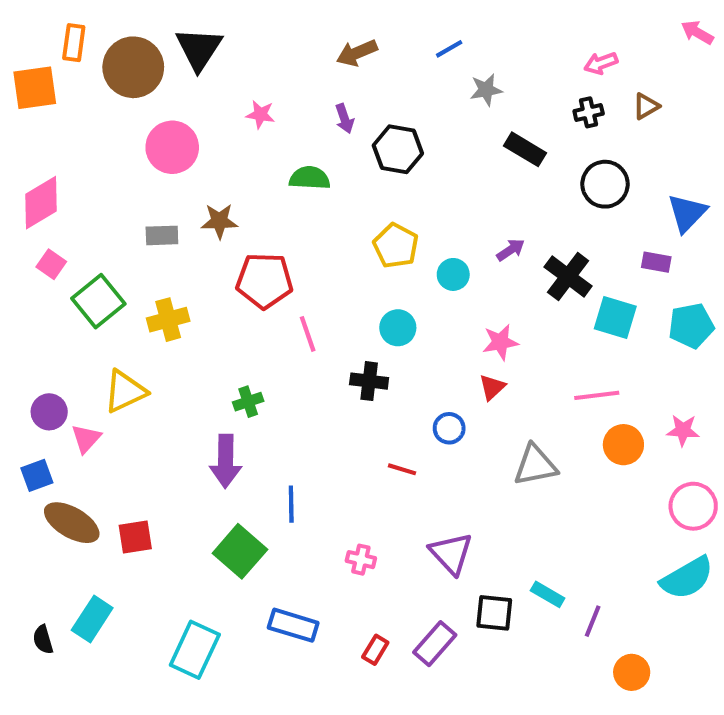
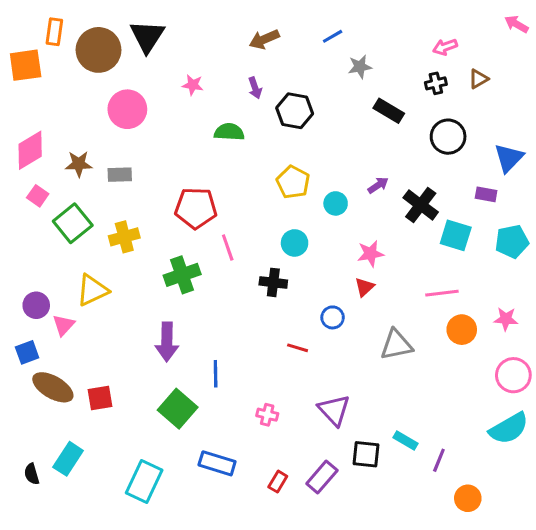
brown star: (219, 221) -> (79, 164), moved
green cross: (248, 402) -> (182, 275), moved, size x1.6

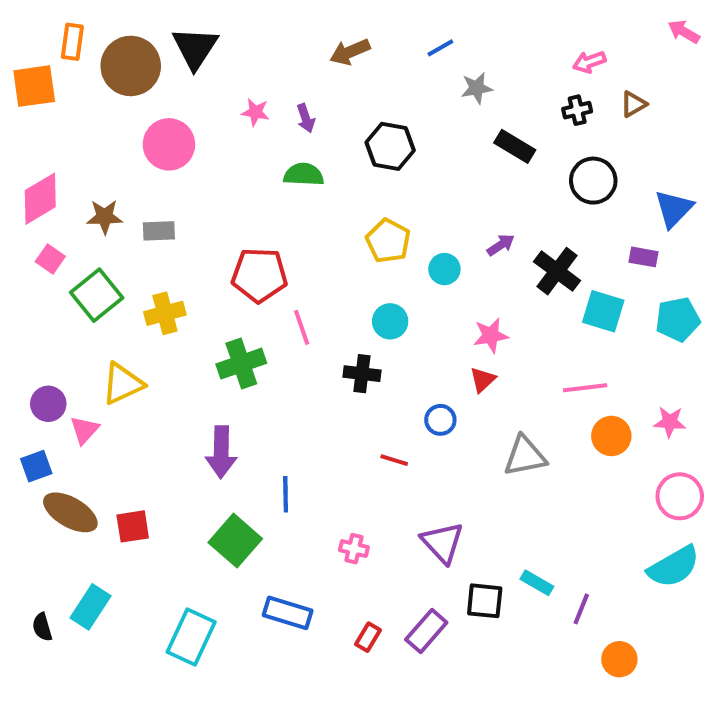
purple arrow: (255, 88) -> (306, 118), moved

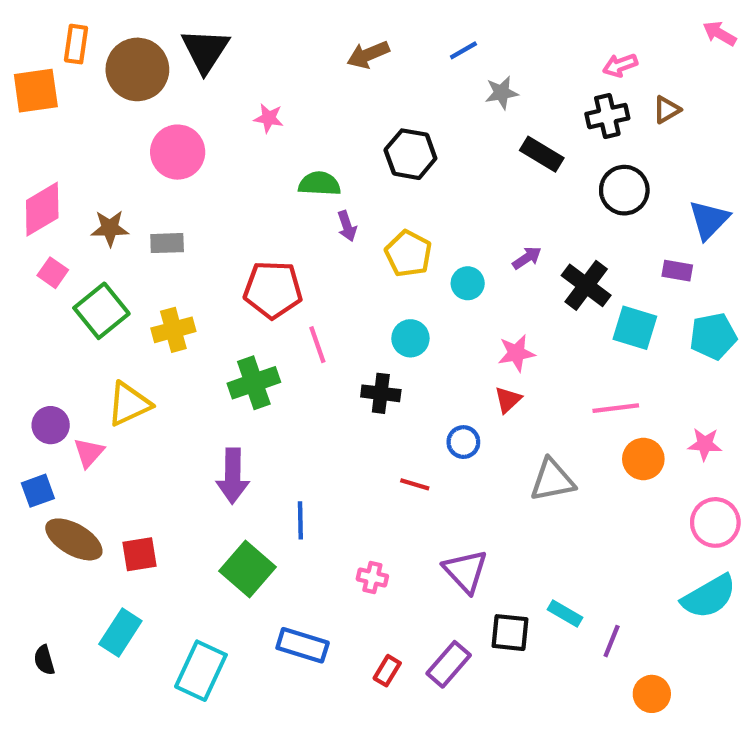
black cross: (577, 110) -> (607, 116), size x1.4
purple arrow: (306, 118) -> (347, 226), moved
cyan rectangle: (90, 607) -> (120, 633), moved

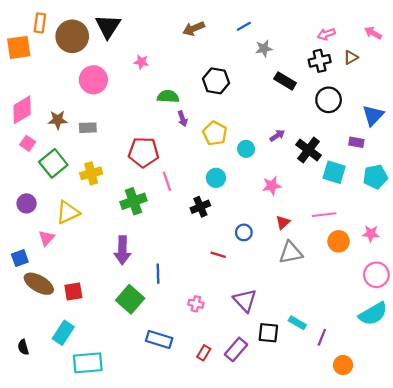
pink arrow: (720, 33) -> (373, 33), moved
black cross: (381, 393) -> (200, 207), turned -30
red triangle: (508, 400) -> (283, 222), moved
purple circle: (51, 425) -> (27, 203), moved
cyan rectangle: (201, 671) -> (88, 363), moved, turned 60

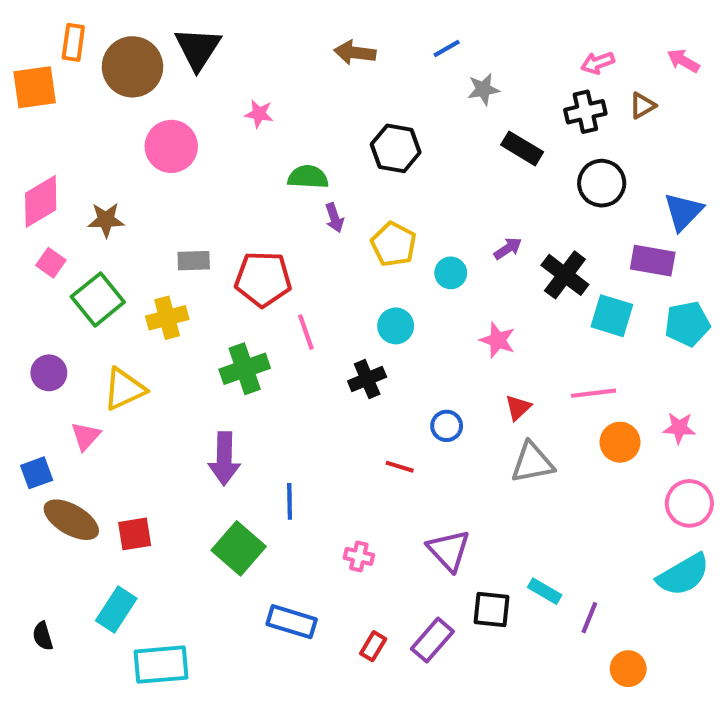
brown arrow: (194, 29) -> (355, 53), turned 30
gray rectangle: (88, 128) -> (194, 261), moved
purple rectangle: (356, 142) -> (653, 261), size x1.5
pink star: (272, 186) -> (498, 340), turned 30

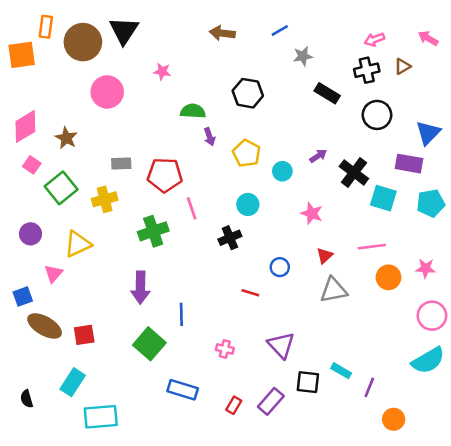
brown star: (106, 220) -> (66, 138), turned 30

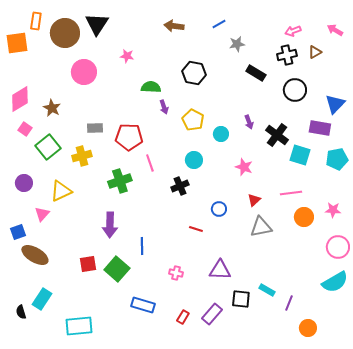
purple arrow: (318, 156) -> (249, 122), turned 104
red square: (84, 335) -> (88, 264), moved
purple triangle: (281, 345) -> (220, 270), turned -45
cyan rectangle: (73, 382) -> (42, 299), moved

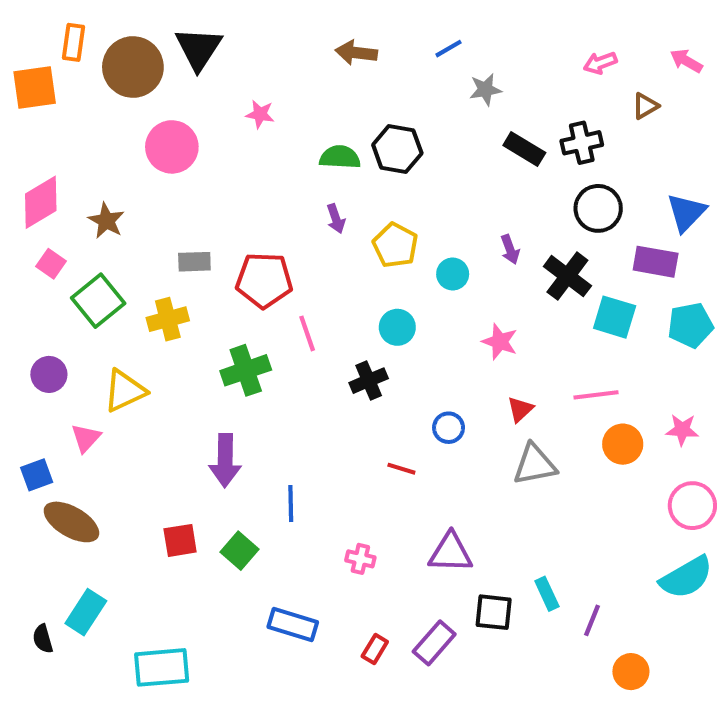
black cross: (287, 55) -> (582, 143), moved
green semicircle: (151, 87) -> (340, 157), moved
black circle: (295, 90) -> (598, 208), moved
green square: (117, 269) -> (239, 551), size x0.7
cyan rectangle: (267, 290) -> (547, 594), turned 35

